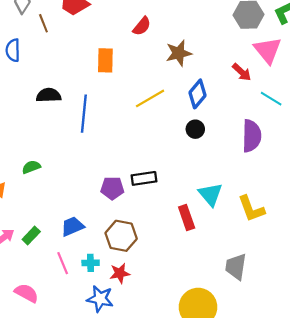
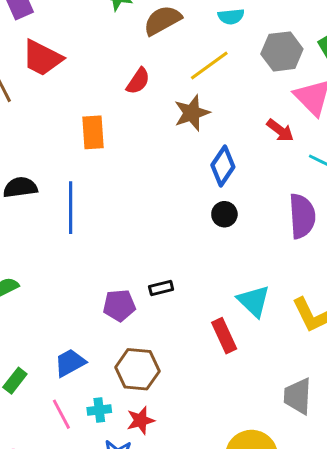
yellow line: (150, 98) -> (209, 66), moved
black rectangle: (144, 178) -> (161, 288), size x0.7

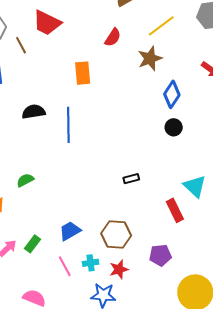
purple pentagon: (119, 306) -> (160, 255), moved

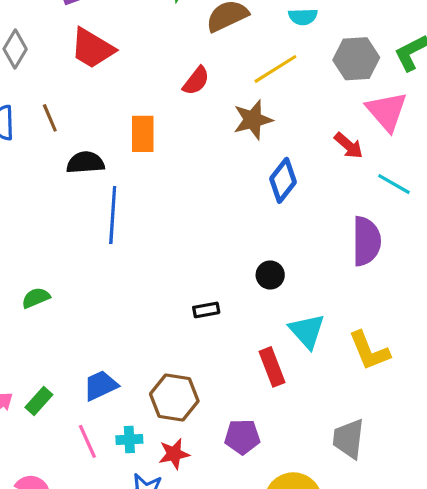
brown line: (21, 45) -> (50, 118), moved
black semicircle: (34, 112) -> (85, 163), moved
black circle: (174, 127) -> (270, 275), moved

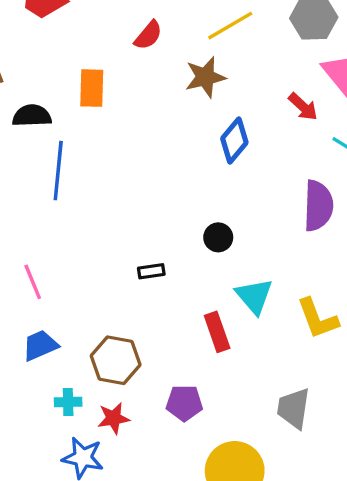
pink line: (87, 441) -> (33, 282), moved

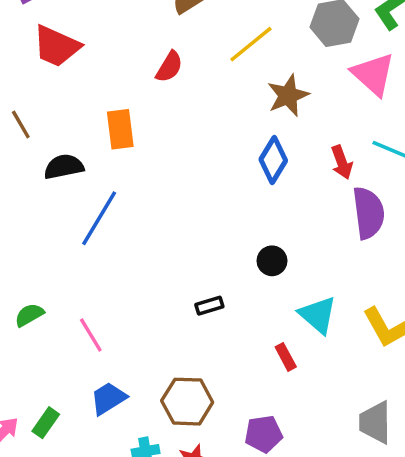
brown star: (205, 77) -> (288, 95), moved
red arrow: (303, 107) -> (342, 162), moved, turned 36
blue line: (58, 171) -> (99, 218), turned 34
red rectangle: (217, 332) -> (286, 357), size x0.7

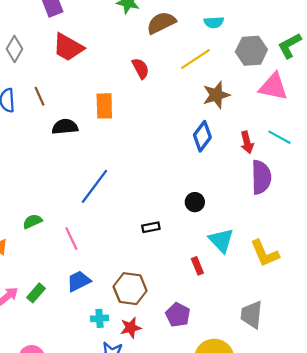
red semicircle: (169, 67) -> (141, 68), turned -65
pink triangle: (373, 74) -> (273, 87), turned -36
blue line: (99, 218) -> (94, 186), moved
purple pentagon: (264, 434) -> (178, 315), turned 30

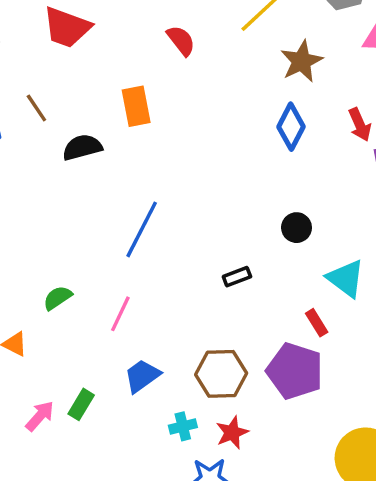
pink line: (71, 239) -> (120, 314), turned 60
purple pentagon: (178, 315) -> (295, 371), moved, size x1.5

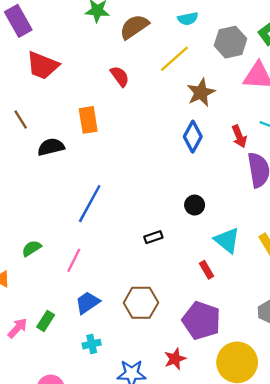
purple pentagon: (295, 371) -> (201, 320), moved
cyan cross: (183, 426) -> (92, 344), moved
red star: (232, 433) -> (175, 359), moved

